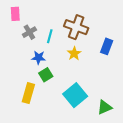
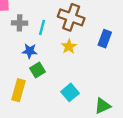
gray cross: (29, 32) -> (20, 23), turned 32
cyan square: (75, 95) -> (70, 92), size x0.7

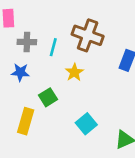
yellow star: (69, 46) -> (74, 72), moved
blue star: (30, 51) -> (20, 72), moved

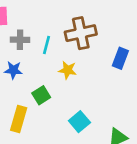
brown cross: (88, 35) -> (81, 33), turned -32
yellow star: (74, 72) -> (68, 70), turned -30

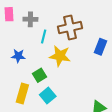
gray cross: (20, 40) -> (30, 19), moved
yellow star: (68, 70) -> (60, 56), size x1.5
cyan square: (79, 122) -> (48, 96), moved

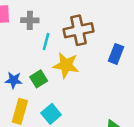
blue star: (18, 56) -> (14, 80), moved
green square: (40, 75) -> (39, 79), moved

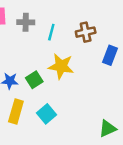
brown cross: (78, 30) -> (86, 32), moved, size x0.7
cyan line: (46, 41) -> (51, 32), moved

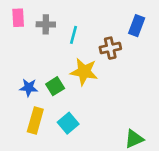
brown cross: (86, 32) -> (110, 48), moved
blue rectangle: (110, 55) -> (137, 26), moved

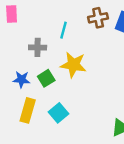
gray cross: (46, 24) -> (38, 47), moved
brown cross: (110, 48) -> (98, 18), moved

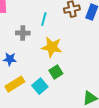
green square: (46, 78) -> (56, 72), moved
yellow rectangle: (28, 110) -> (15, 84), turned 42

